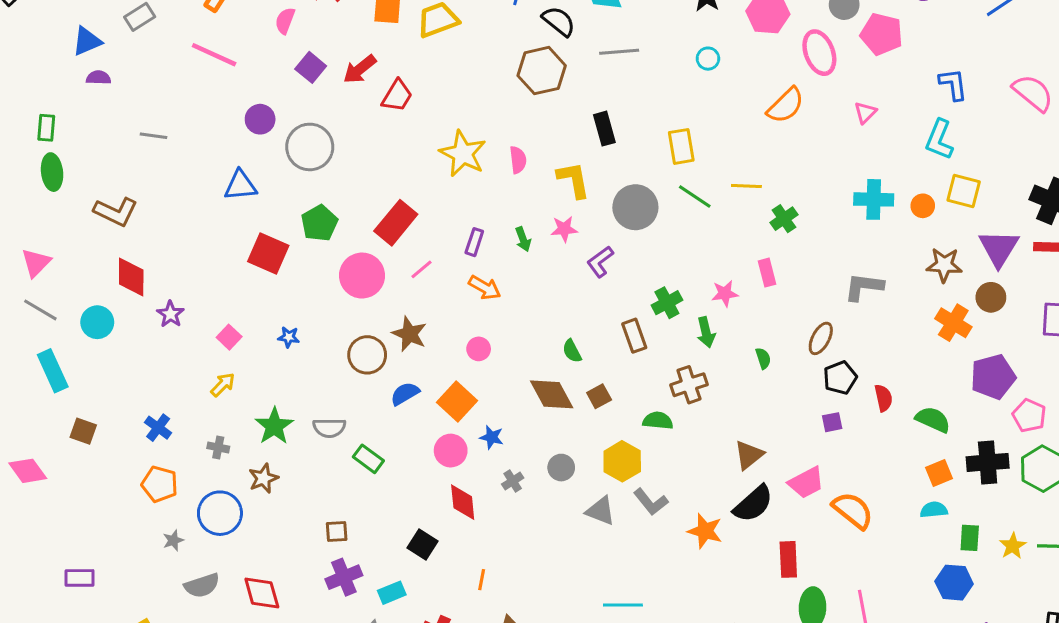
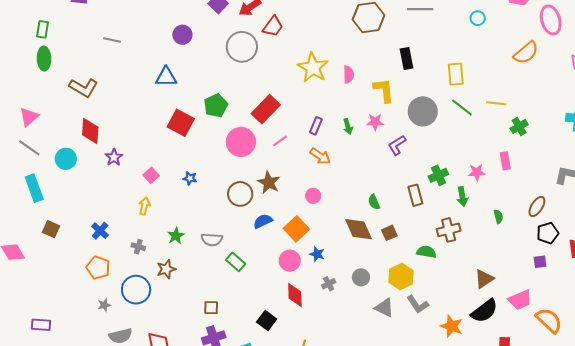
gray circle: (310, 147) -> (242, 47), moved
yellow arrow: (223, 385) -> (144, 206), turned -36
green star: (274, 426) -> (176, 236), size x0.7

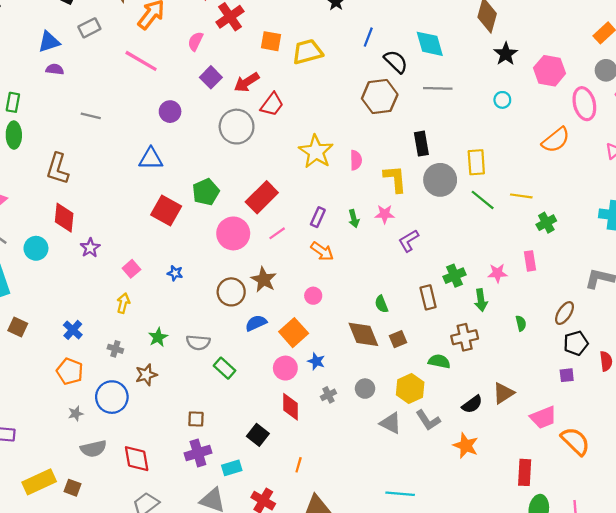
brown L-shape: (84, 88) -> (58, 169), turned 76
gray circle: (423, 111) -> (440, 180), moved
black semicircle: (484, 311) -> (472, 404), moved, size x0.7

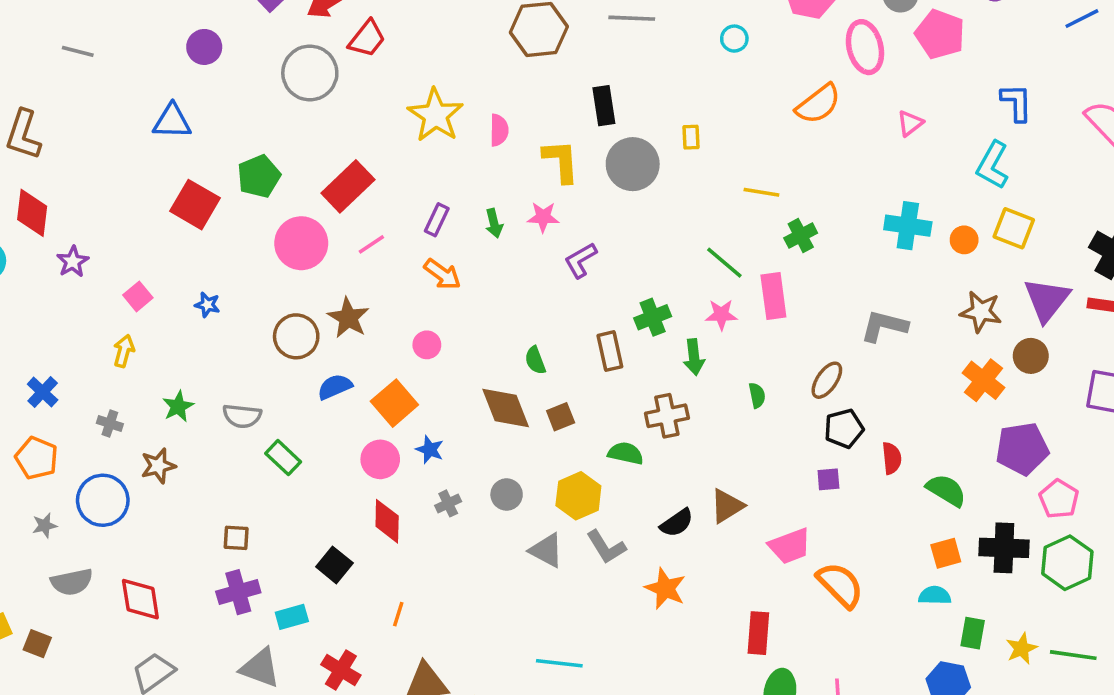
yellow rectangle: (476, 162) -> (691, 137), size x0.6
green line: (483, 200) -> (724, 263), moved
pink rectangle: (530, 261) -> (773, 296), size x1.4

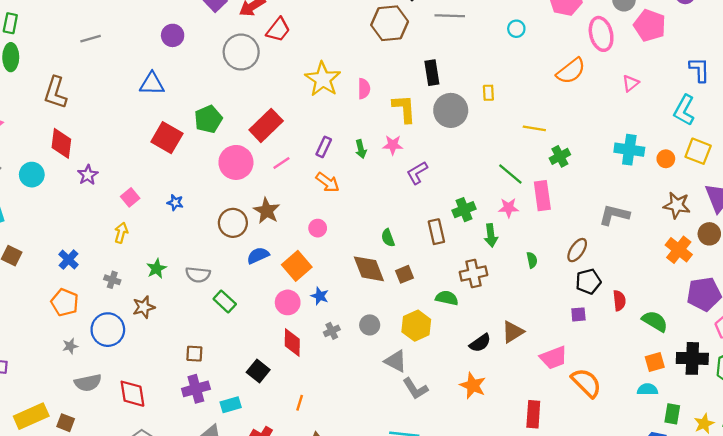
gray line: (78, 51) -> (91, 39), turned -30
gray L-shape: (606, 547) -> (415, 389), moved

